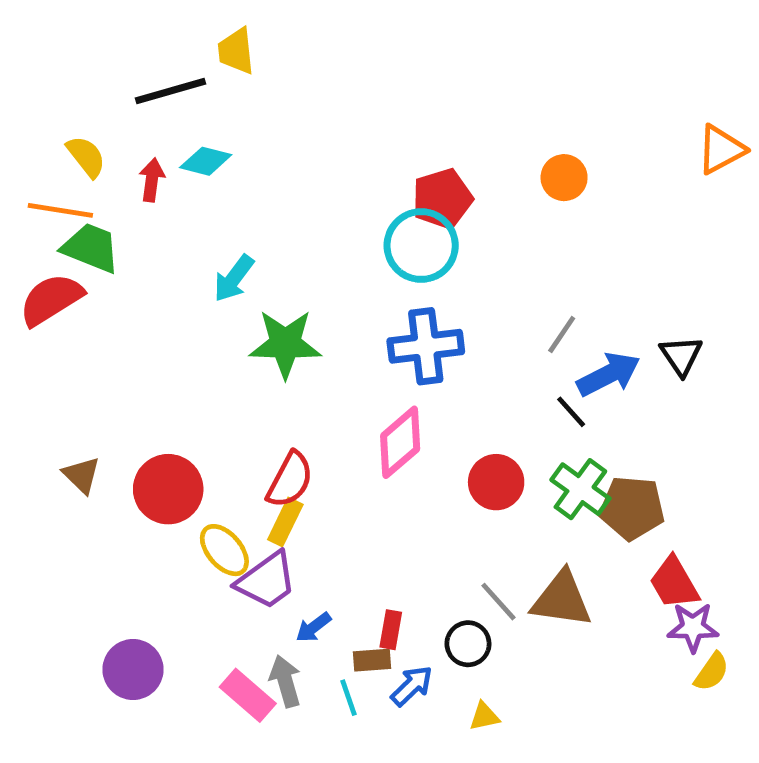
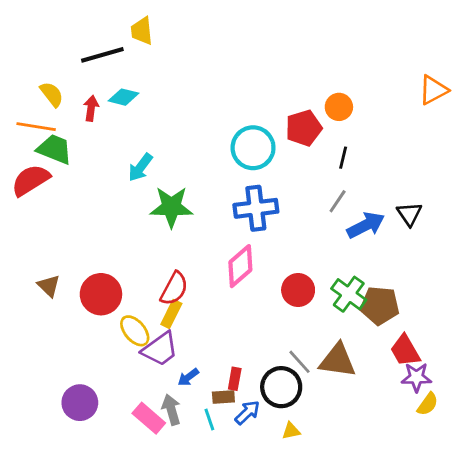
red pentagon: (442, 199) -> (304, 128), moved
black line: (571, 412) -> (343, 158), moved, turned 55
black circle: (468, 644) -> (281, 387), size x1.5

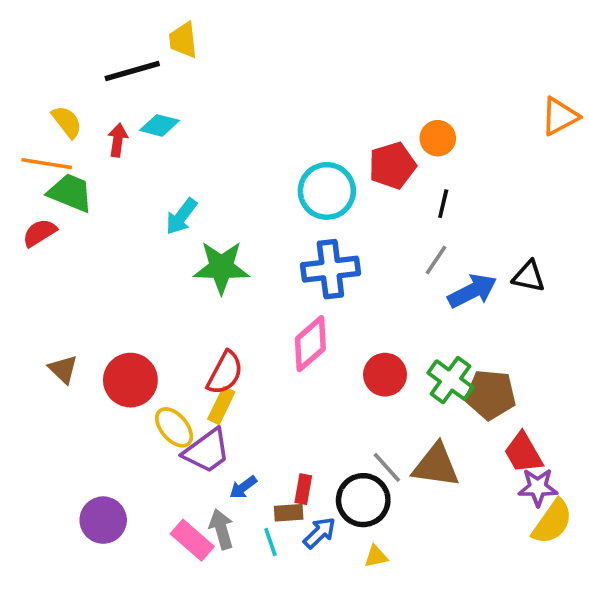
red semicircle: (31, 180) -> (39, 233), size x0.7
black triangle: (409, 214) -> (529, 276), turned -44
yellow semicircle: (428, 404) -> (552, 522), size x1.5

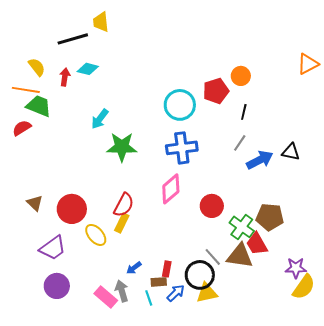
green cross: (450, 380) -> (242, 227), moved
purple trapezoid: (207, 451) -> (53, 248), moved
red trapezoid: (523, 453) -> (257, 244), moved
yellow triangle: (376, 556) -> (207, 293), moved, size x1.6

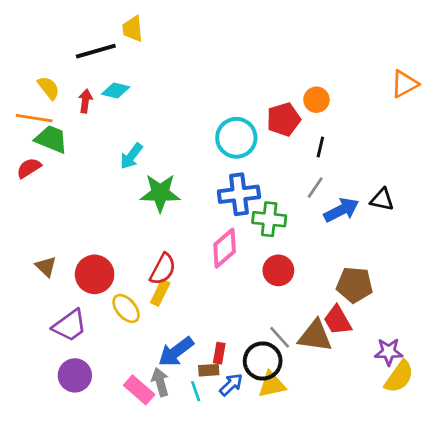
green cross: (242, 227) -> (269, 219), moved, turned -30
blue arrow: (134, 268) -> (176, 352), size x1.8

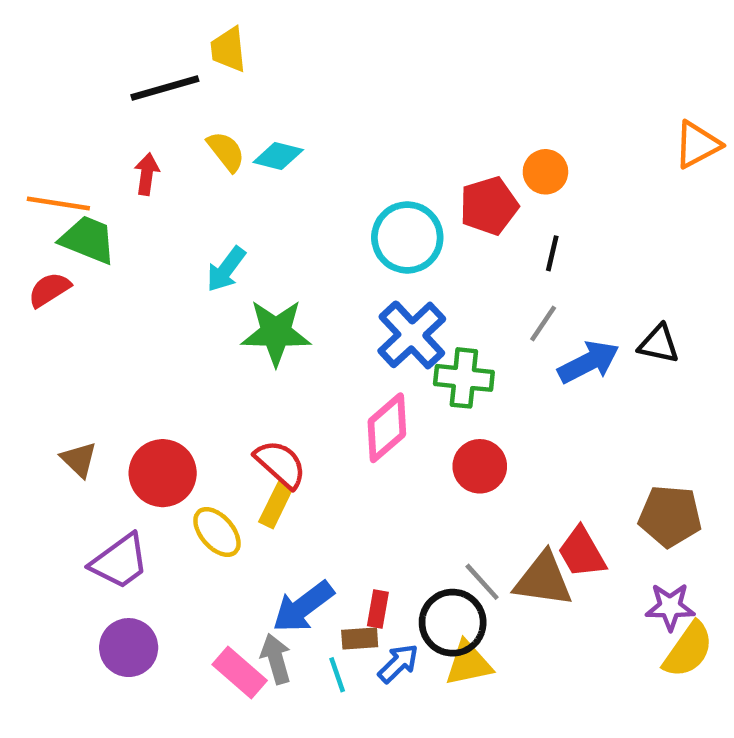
yellow semicircle: (49, 88) -> (226, 151), moved
cyan diamond: (116, 91) -> (278, 156), moved
blue cross: (239, 194) -> (412, 335), turned -36
red semicircle: (163, 269) -> (280, 464), turned -76
brown pentagon: (355, 285) -> (670, 516), moved

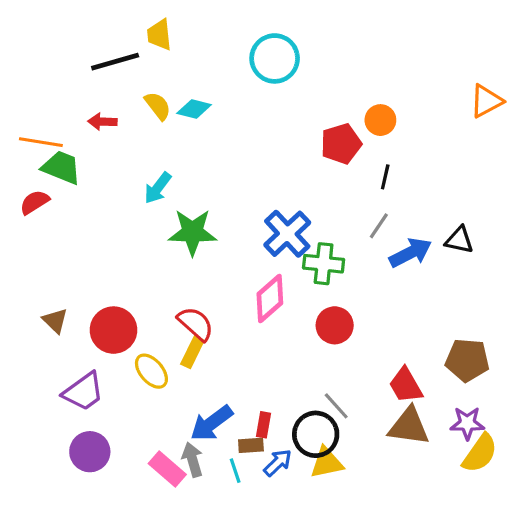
red arrow: (147, 174) -> (102, 122), turned -96
cyan circle: (407, 237) -> (275, 58), moved
brown triangle: (543, 580) -> (409, 426), moved

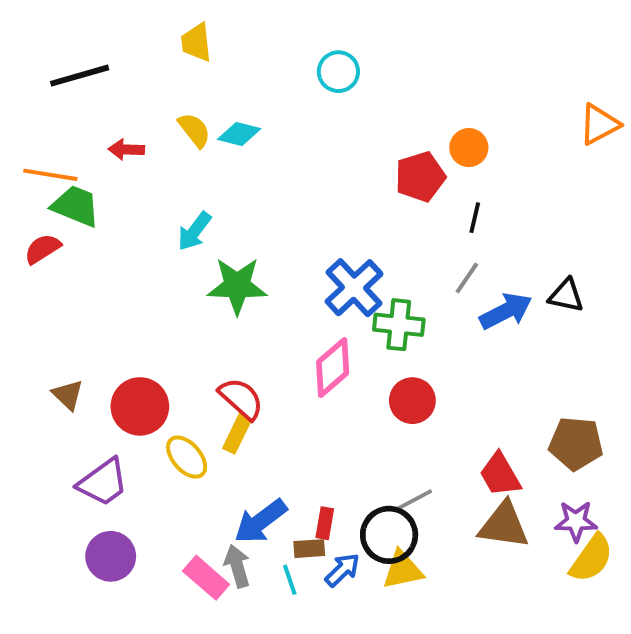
cyan circle: (275, 58) -> (338, 72), size x0.7
black line: (115, 62) -> (80, 76), moved
gray line: (336, 406) -> (414, 500), turned -76

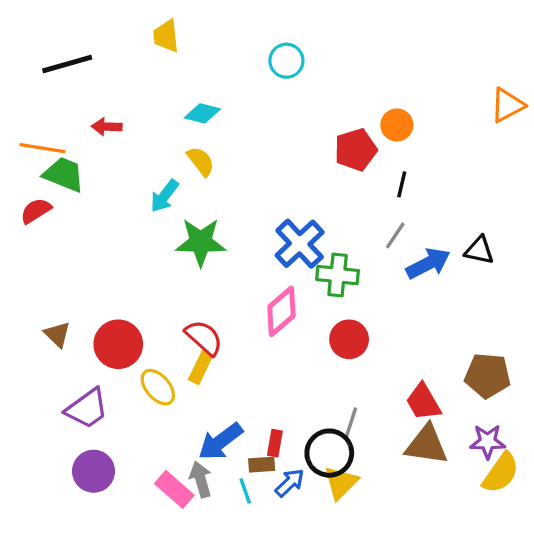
yellow semicircle: (194, 130) -> (201, 161), moved
gray line: (414, 500) -> (351, 423), turned -44
yellow triangle: (403, 570) -> (341, 483), turned -33

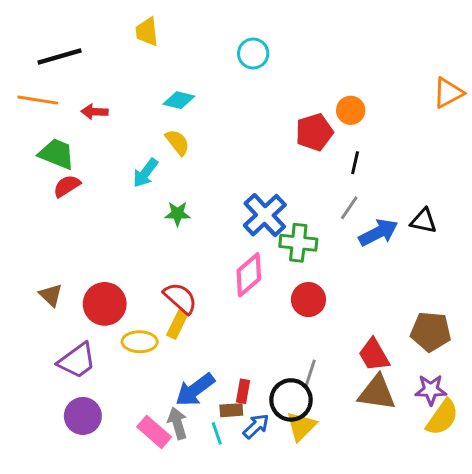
orange line: (42, 148) -> (38, 100), moved
red semicircle: (36, 211) -> (67, 186), moved
green star: (201, 242) -> (177, 214), size x0.6
yellow ellipse: (158, 387) -> (140, 342), turned -48

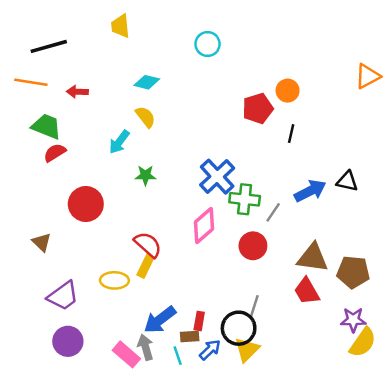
gray line: (349, 208) -> (273, 212), moved
red circle: (105, 304) -> (86, 204), moved
brown triangle: (377, 393) -> (313, 258), moved

